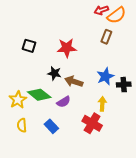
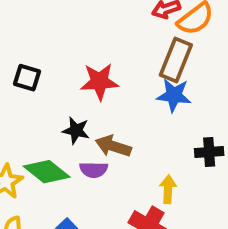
brown rectangle: (106, 37) -> (176, 60), size x1.5
blue star: (105, 76) -> (174, 95), moved, turned 30
purple semicircle: (64, 102) -> (94, 170), moved, turned 32

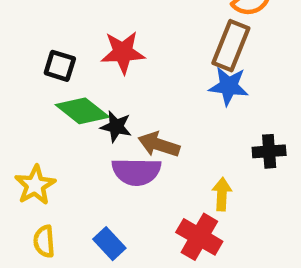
red star: (99, 82) -> (123, 52), moved
purple semicircle: (94, 170) -> (136, 172), size x1.5
green diamond: (47, 172) -> (82, 111), moved

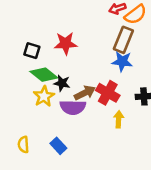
brown arrow: (159, 145) -> (85, 93), turned 135
yellow star: (35, 185) -> (44, 96), moved
red cross: (199, 237) -> (108, 93), moved

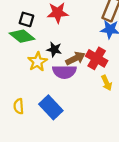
green diamond: (44, 75) -> (22, 36), moved
yellow arrow: (119, 119) -> (107, 83), turned 152
blue rectangle: (58, 146) -> (51, 107), size x1.5

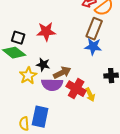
red cross: (97, 58) -> (76, 89), moved
yellow semicircle: (19, 106) -> (24, 124), moved
blue rectangle: (51, 107) -> (40, 117), turned 55

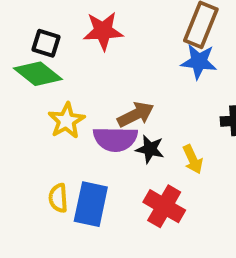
black star: (43, 65) -> (150, 149), moved
red cross: (76, 89) -> (164, 206), moved
yellow semicircle: (24, 124) -> (58, 198), moved

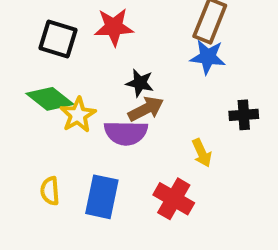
black square: (46, 43) -> (58, 39), size x1.4
green diamond: (38, 74) -> (50, 99), moved
black star: (150, 149) -> (140, 83), moved
yellow semicircle: (58, 198) -> (50, 191), moved

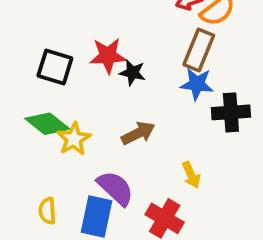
black star: (140, 83) -> (132, 73), moved
black cross: (244, 115) -> (231, 112), moved, size x1.4
purple semicircle: (126, 133) -> (115, 188), moved, turned -138

